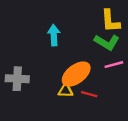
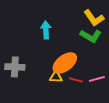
yellow L-shape: (110, 21) -> (94, 18), turned -30
pink line: (114, 65) -> (97, 79), moved

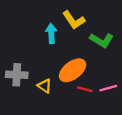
yellow L-shape: (94, 18) -> (74, 20), moved
yellow triangle: (56, 77) -> (45, 86), moved, turned 32

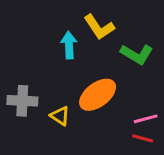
red line: (85, 89) -> (143, 138), moved

